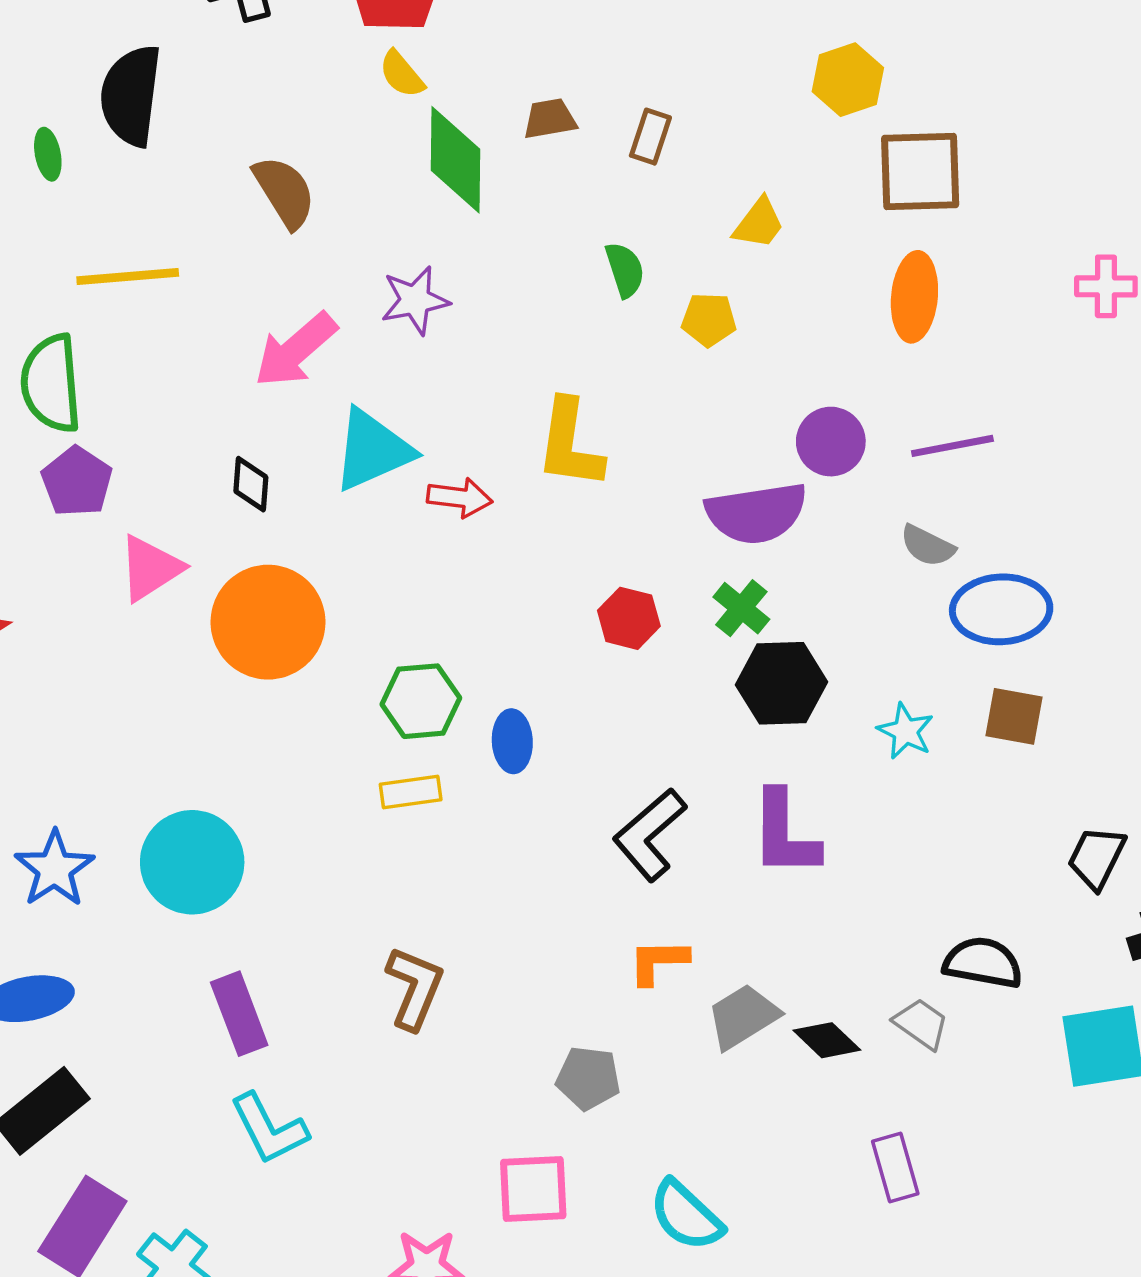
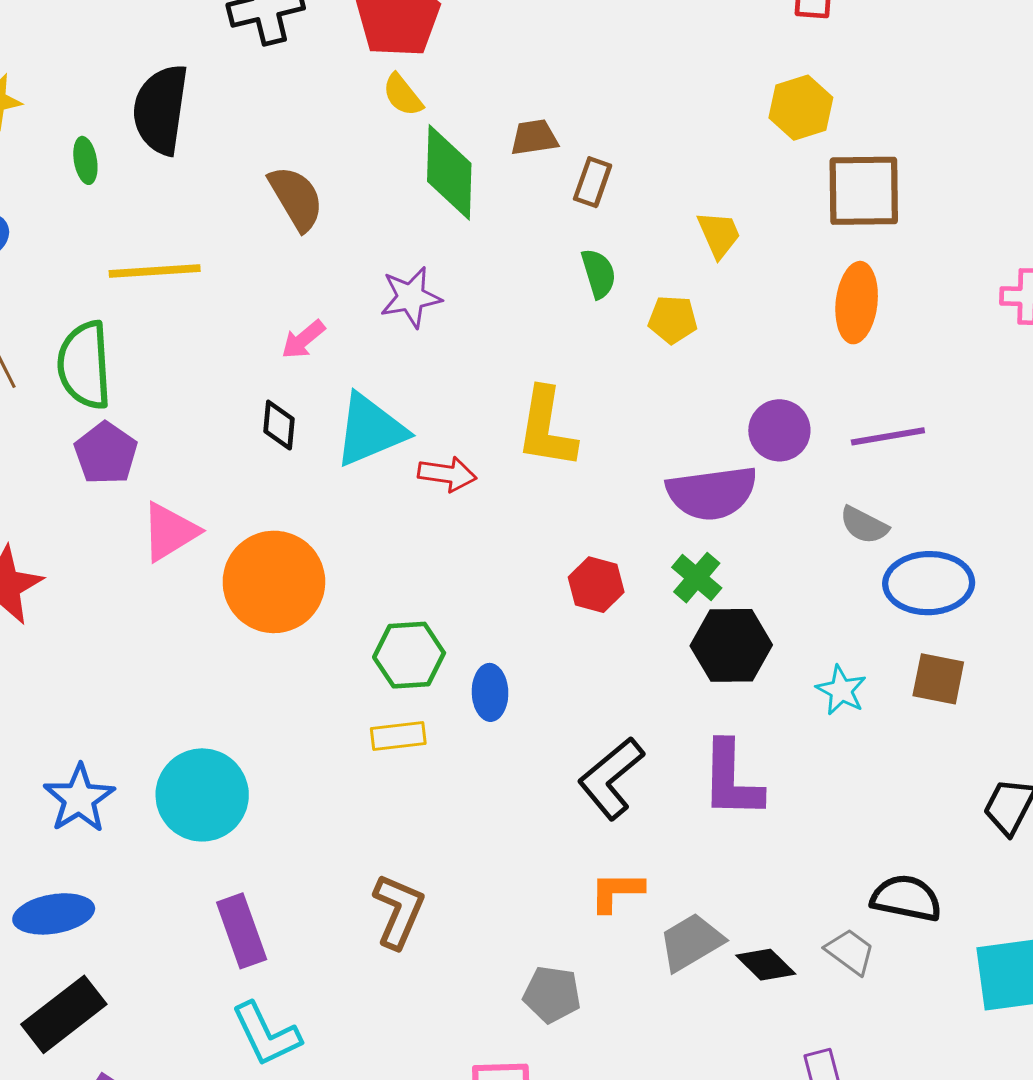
brown rectangle: (650, 137) -> (593, 182), moved
yellow trapezoid: (759, 223) -> (719, 234), turned -62
pink arrow: (296, 350) -> (303, 339), size x0.6
black diamond: (251, 484) -> (279, 425), moved

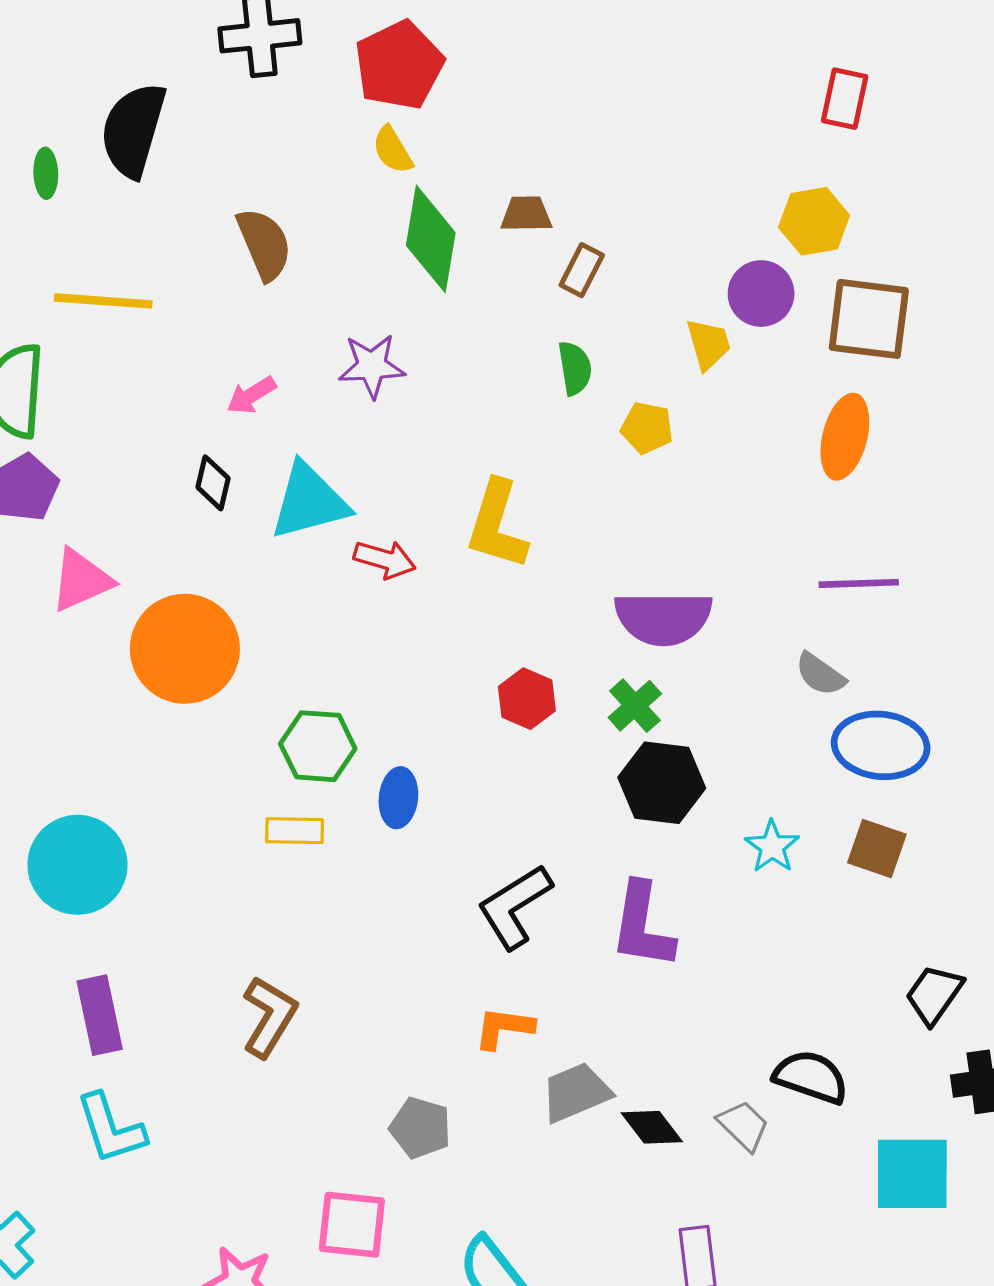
purple circle: (779, 430) -> (761, 294), moved

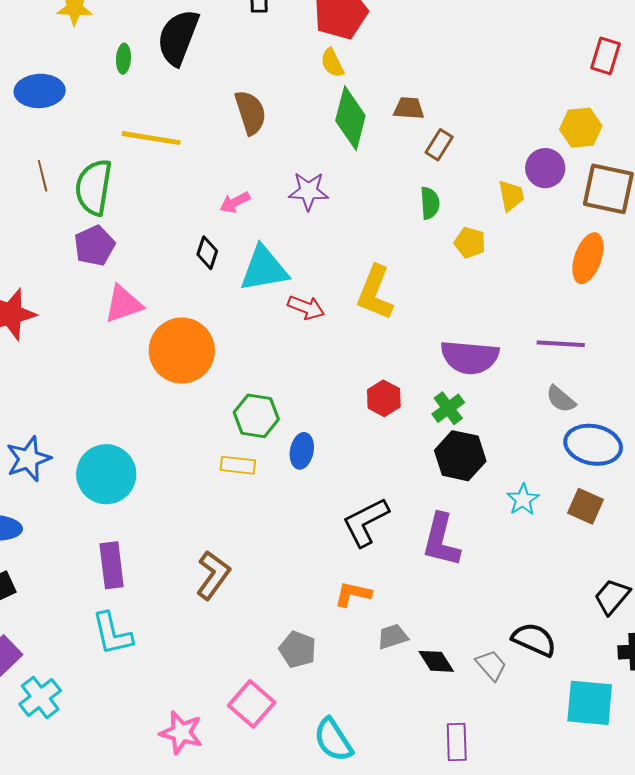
purple line: (859, 583) -> (561, 344), moved
gray trapezoid: (576, 1092) -> (393, 637), size x0.7
pink square: (352, 1225) -> (252, 704), turned 30

